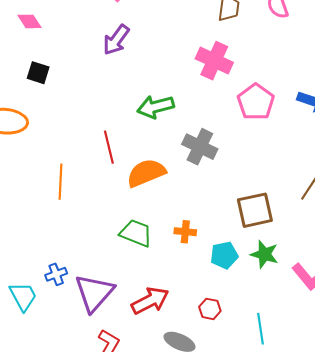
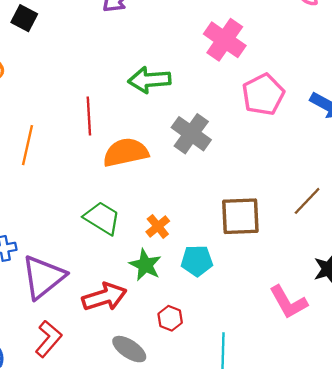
orange cross: (185, 232) -> (158, 226), turned 35
green star: (264, 254) -> (145, 265), moved

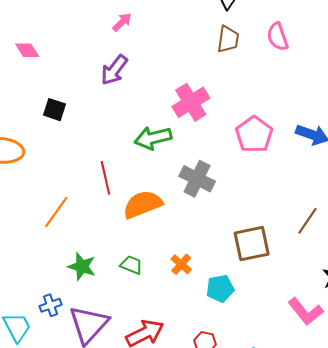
black square: (24, 18) -> (55, 110), moved
pink cross: (225, 40) -> (191, 102), moved, turned 33
orange line: (28, 145) -> (56, 212), turned 32
green trapezoid: (102, 218) -> (131, 265), size x0.7
green star: (145, 265) -> (82, 267), moved

